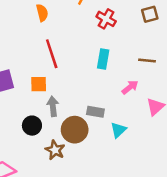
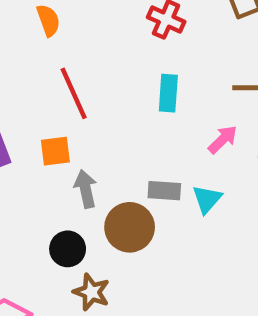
black circle: (32, 126) -> (68, 249), moved
cyan triangle: (118, 130) -> (207, 199), moved
brown star: (55, 150) -> (91, 292), moved

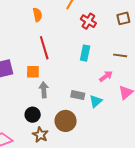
brown circle: (130, 227) -> (66, 121), moved

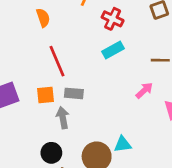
cyan rectangle: (85, 53) -> (113, 50), moved, turned 56
gray rectangle: (78, 95) -> (74, 93), moved
cyan triangle: (96, 101) -> (123, 144), moved, turned 40

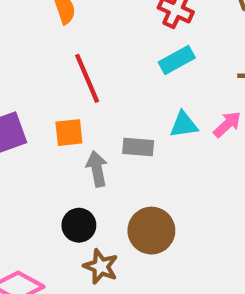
gray rectangle: (74, 93) -> (138, 147), moved
cyan triangle: (123, 144) -> (184, 125), moved

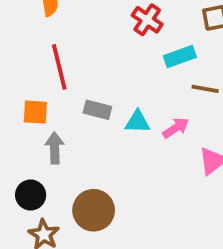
cyan rectangle: (177, 60) -> (180, 56), moved
gray rectangle: (138, 147) -> (97, 110), moved

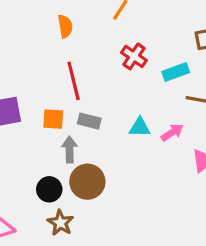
red cross: (147, 20) -> (134, 56), moved
gray rectangle: (97, 110) -> (89, 121), moved
brown circle: (94, 210) -> (87, 182), moved

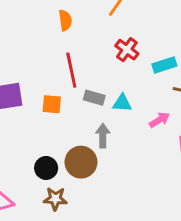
gray rectangle: (89, 121) -> (94, 98), moved
cyan triangle: (140, 127) -> (122, 103), moved
gray arrow: (70, 149) -> (103, 136), moved
brown star: (60, 223) -> (55, 199), turned -30

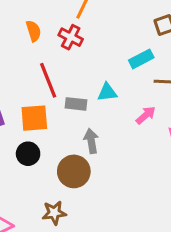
red cross: (127, 50) -> (71, 37), moved
cyan triangle: (122, 103) -> (107, 92), moved
orange square: (52, 104) -> (34, 118), size x1.4
black circle: (46, 168) -> (28, 154), moved

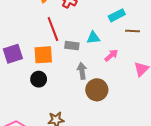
pink arrow: (146, 115) -> (111, 55), moved
brown circle: (74, 171) -> (97, 90), moved

